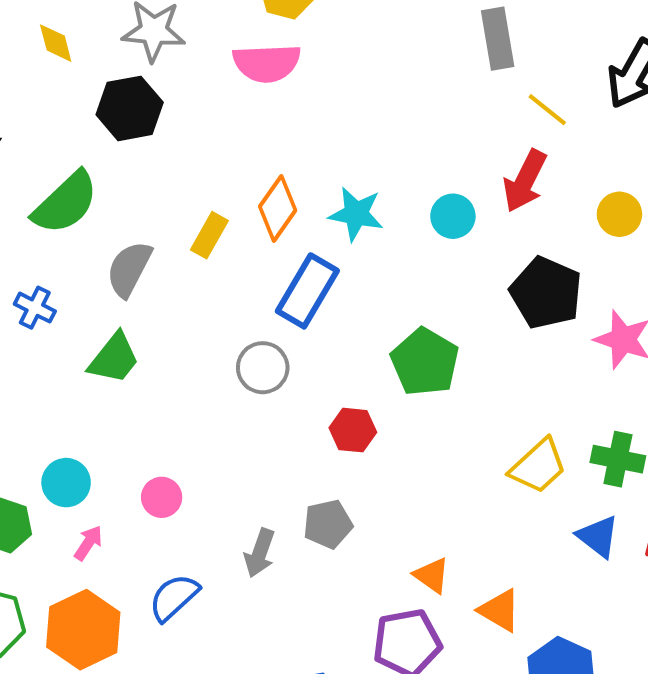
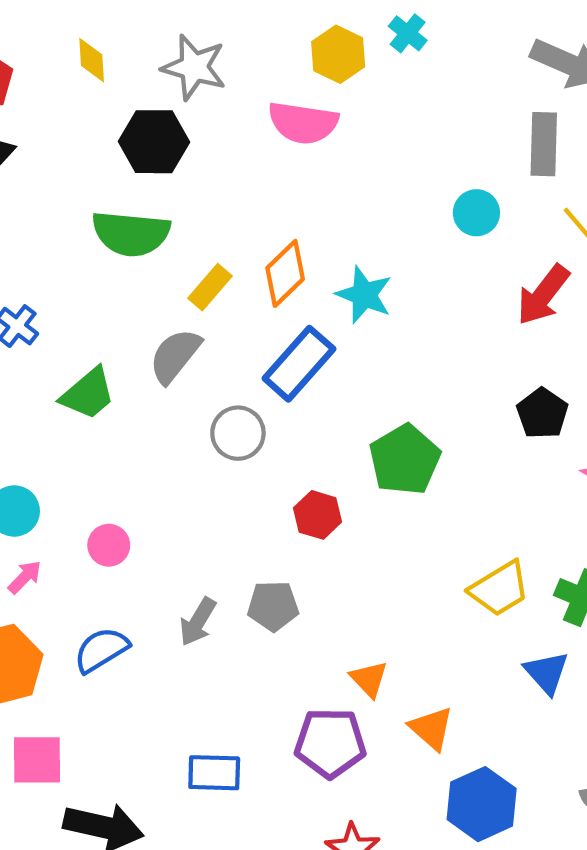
green semicircle: (65, 203) -> (131, 233), moved, turned 38
cyan circle: (453, 216) -> (476, 213), moved
gray semicircle: (129, 269) -> (175, 356), moved
black pentagon: (546, 293) -> (542, 413), size x0.7

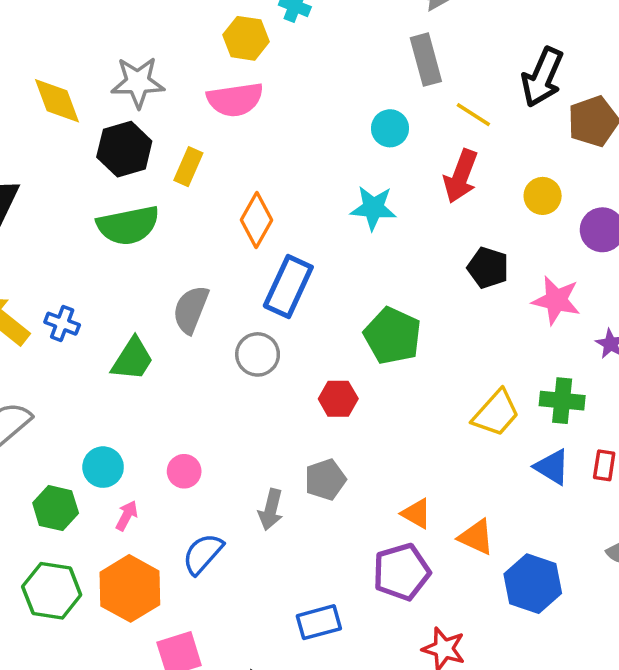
yellow diamond: (92, 60) -> (57, 101), size x1.5
yellow rectangle: (210, 287) -> (188, 167), moved
cyan star: (364, 295) -> (373, 208), moved

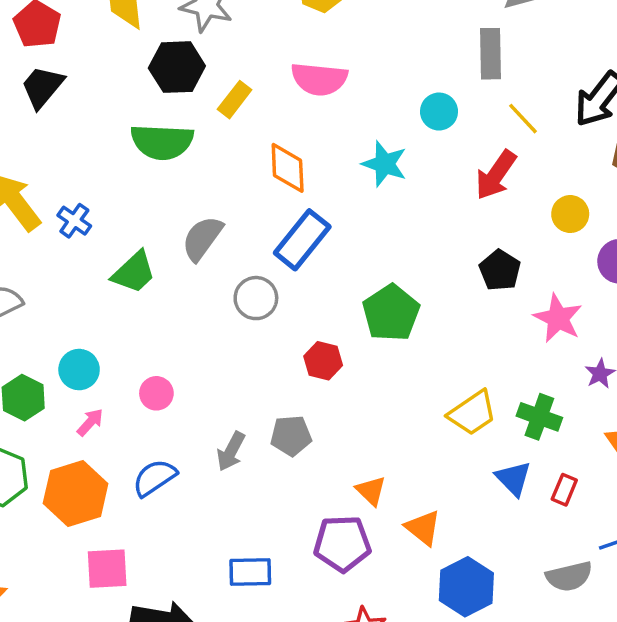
pink semicircle: (235, 100) -> (319, 79), moved
cyan star: (373, 208) -> (385, 164), moved
orange diamond: (257, 220) -> (288, 168), turned -46

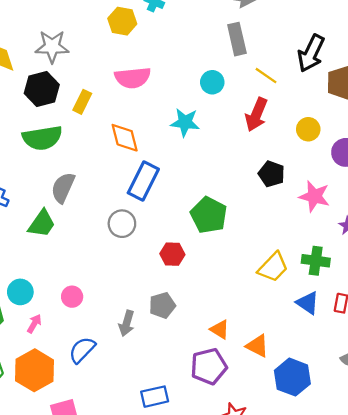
gray semicircle: (202, 238) -> (63, 188), moved

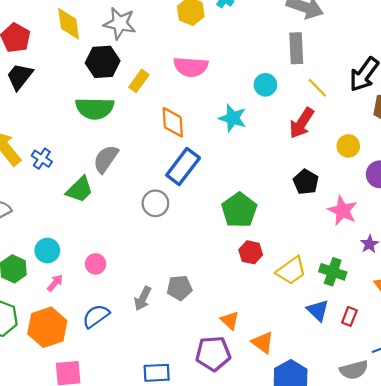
red hexagon: (172, 254) -> (251, 252), moved

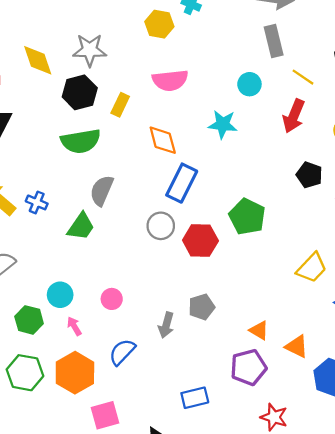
red hexagon: (251, 252) -> (200, 241), moved, size x1.4
pink arrow: (55, 283) -> (74, 326), turned -60

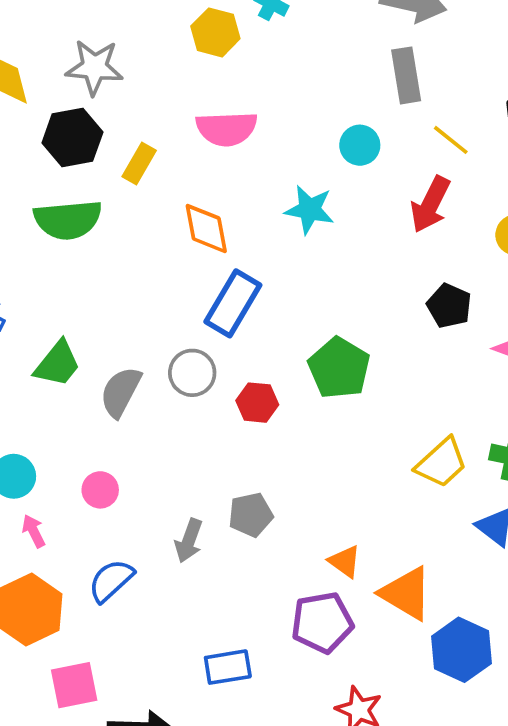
gray semicircle: (102, 190) -> (121, 392), moved
red hexagon: (200, 241) -> (257, 403), size x0.7
orange triangle: (297, 346) -> (406, 593), size x1.4

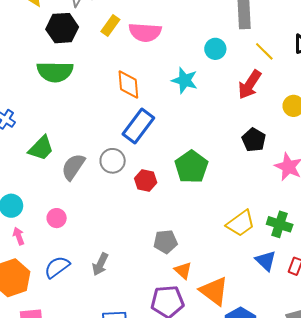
yellow rectangle: (139, 163) -> (110, 26), moved
gray pentagon: (251, 515) -> (166, 242), moved
gray arrow: (189, 541) -> (100, 264), moved

